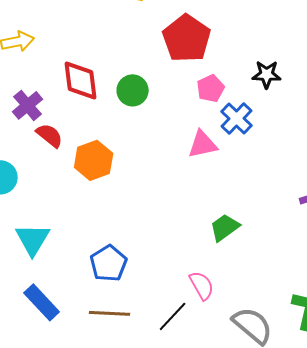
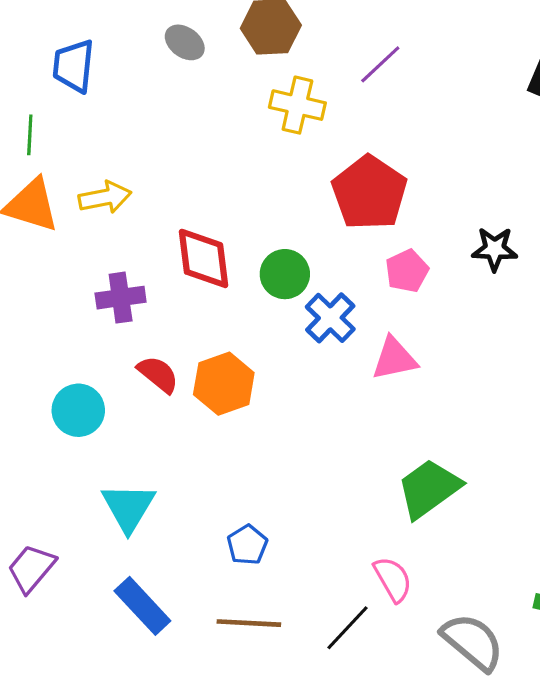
purple cross: (28, 105) -> (121, 298), turned 32
blue cross: (237, 118) -> (330, 318), moved
red semicircle: (50, 135) -> (158, 374), moved
green trapezoid: (225, 227) -> (429, 488), size x1.4
blue pentagon: (109, 263) -> (247, 545), size x0.7

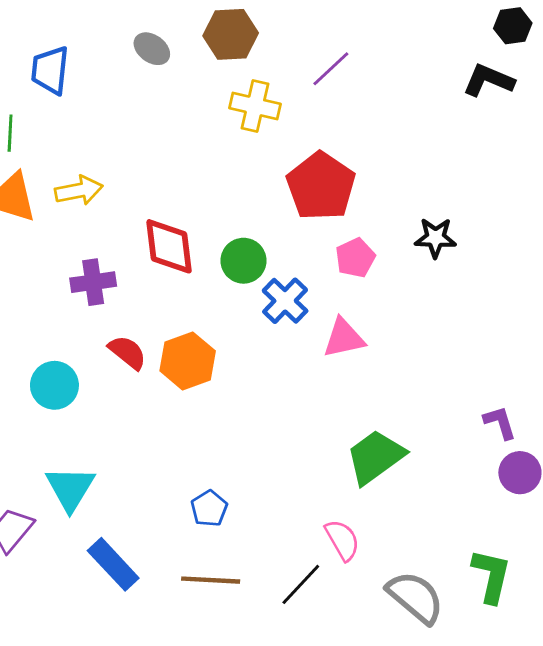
cyan triangle: (128, 507) -> (70, 488), moved

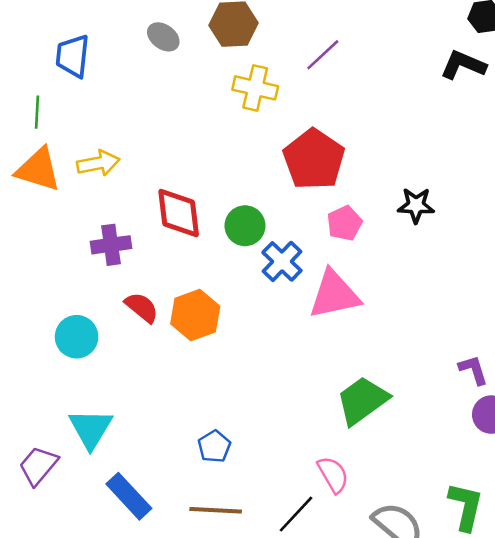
pink triangle: (344, 338) -> (334, 295), size x1.4

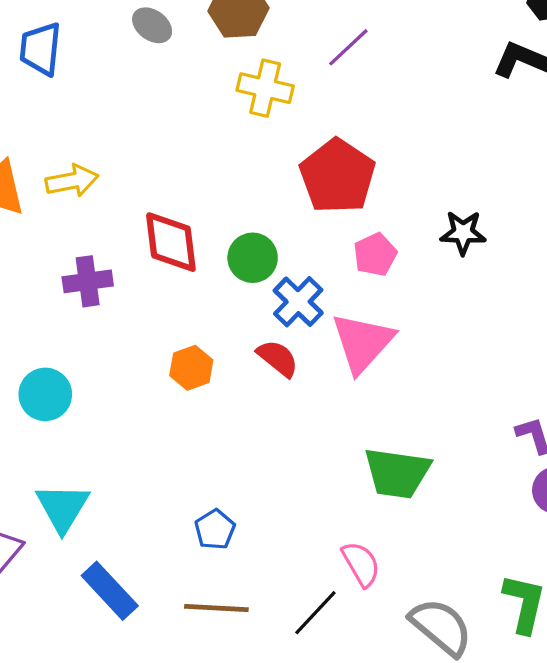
pink triangle: (334, 295) -> (363, 343), turned -36
red semicircle: (142, 307) -> (278, 358), moved
orange hexagon: (195, 315) -> (191, 368), size x0.7
green trapezoid: (362, 401) -> (397, 473), turned -136

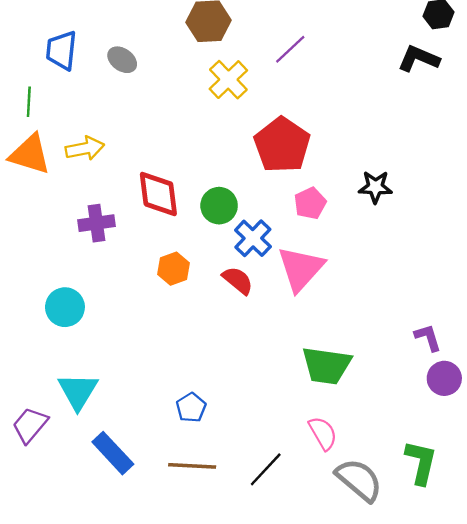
gray ellipse: (152, 25) -> (122, 60), moved
yellow cross: (265, 88) -> (228, 80), turned 33
orange hexagon: (191, 368) -> (174, 269), moved
pink semicircle: (361, 564) -> (323, 433), moved

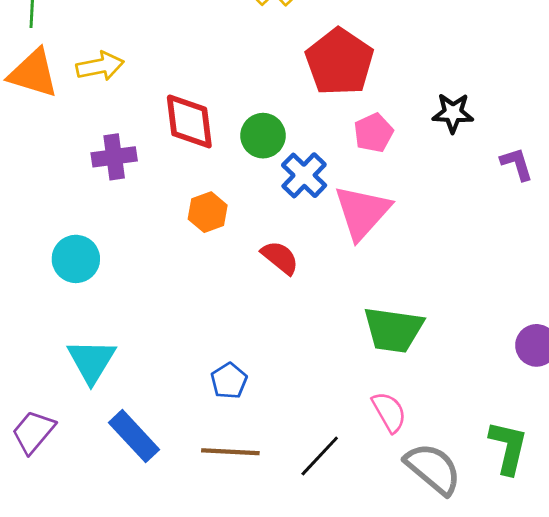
red semicircle: (238, 280) -> (280, 258), moved
purple L-shape: (428, 338) -> (517, 164), moved
purple trapezoid: (30, 425) -> (33, 432), moved

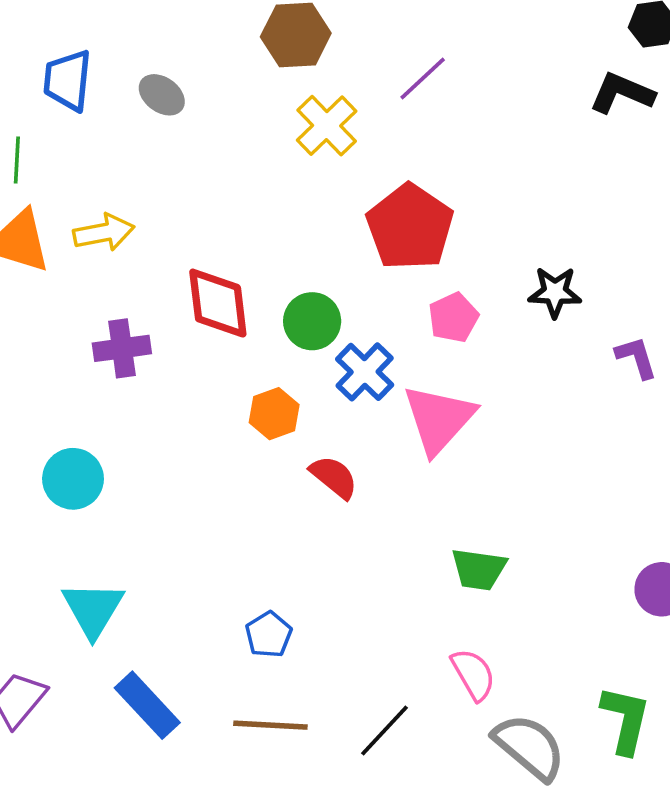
orange hexagon: (208, 212) -> (274, 414), moved
green trapezoid: (393, 330) -> (479, 569), size x0.7

